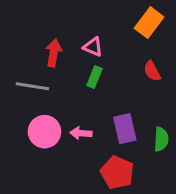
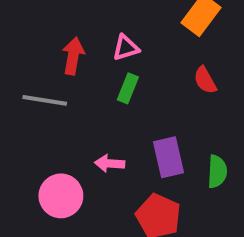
pink triangle: (93, 47) -> (126, 48), turned -40
pink circle: (45, 132) -> (61, 196), moved

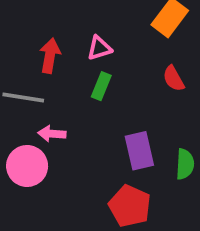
pink arrow: (110, 163) -> (52, 134), moved
pink circle: (61, 196) -> (27, 166), moved

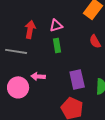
green rectangle: (101, 86) -> (57, 45), turned -32
pink arrow: (52, 134) -> (38, 76), moved

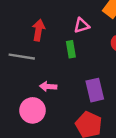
pink triangle: (56, 25) -> (82, 25), moved
pink circle: (18, 87) -> (33, 110), moved

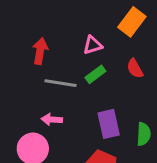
green rectangle: (71, 49) -> (95, 74), moved, turned 63
gray line: (22, 57) -> (61, 83), moved

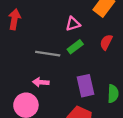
red arrow: (40, 51) -> (14, 19), moved
red semicircle: (135, 68) -> (106, 42), turned 56

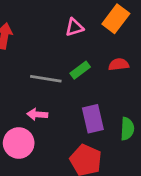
pink triangle: (73, 24) -> (74, 27), moved
red semicircle: (106, 42) -> (119, 64), turned 56

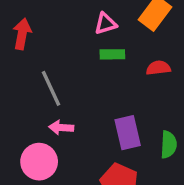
green rectangle: (80, 70) -> (112, 54), moved, turned 36
gray line: (46, 79) -> (51, 88), moved, turned 56

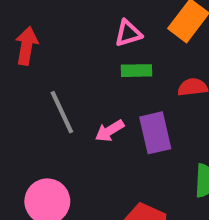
pink arrow: (61, 128) -> (110, 131), moved, turned -35
purple rectangle: (128, 133) -> (155, 133), moved

